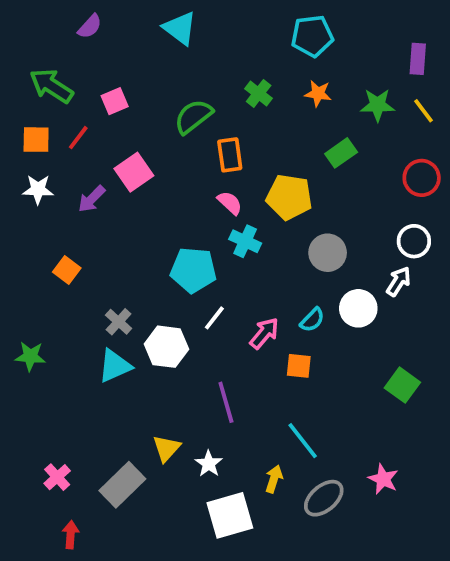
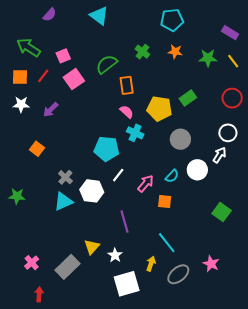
purple rectangle: (418, 59) -> (230, 33), turned -63
green rectangle: (341, 153) -> (188, 98), moved
pink square: (134, 172) -> (74, 79), moved

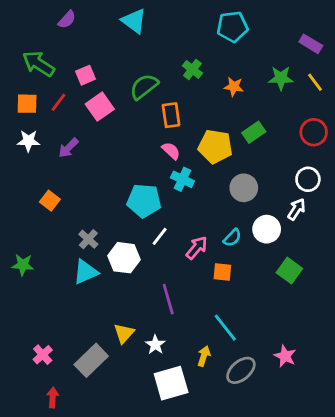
orange star: (175, 52) -> (234, 87), moved
green square: (222, 212) -> (289, 271), moved

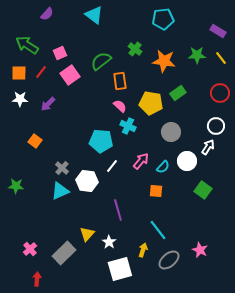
orange star: (234, 87) -> (164, 61), size x1.6
pink arrow: (197, 248) -> (141, 161), moved

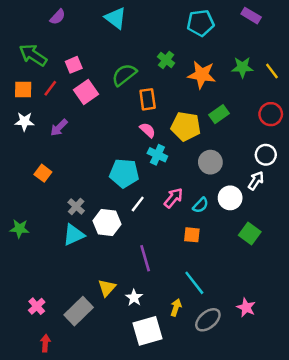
purple rectangle: (218, 31) -> (251, 16), moved

